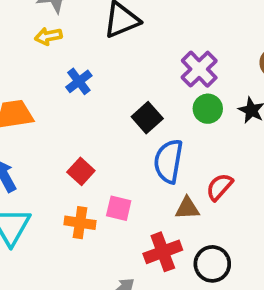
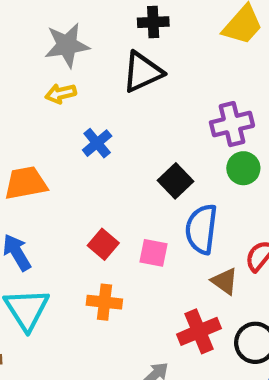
purple cross: (199, 69) -> (232, 124), turned 33
pink square: (119, 208) -> (153, 253), moved
brown triangle: (187, 208) -> (225, 281), turned 40

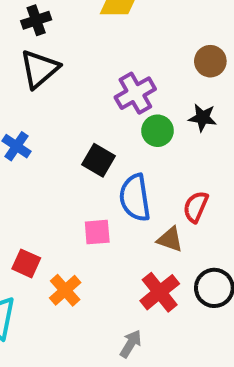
red square: (103, 244) -> (26, 263), moved
orange cross: (104, 302) -> (65, 290), turned -32

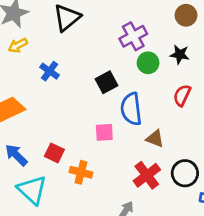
black square: (99, 160) -> (106, 82), turned 30
red semicircle: (196, 207) -> (182, 95), moved
orange cross: (65, 290) -> (81, 172), turned -35

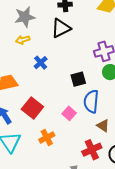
pink square: (104, 132) -> (69, 113), turned 32
red square: (54, 153) -> (32, 108), moved, size x1.5
orange cross: (81, 172) -> (47, 137), turned 35

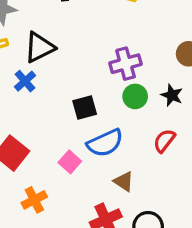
black triangle: (61, 28) -> (39, 47), moved
blue semicircle: (91, 101) -> (105, 143), turned -120

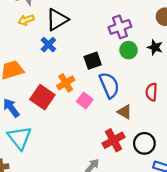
red semicircle: (164, 141) -> (151, 92), moved, turned -30
blue semicircle: (105, 143) -> (109, 85), turned -85
orange cross: (34, 200) -> (66, 83), moved

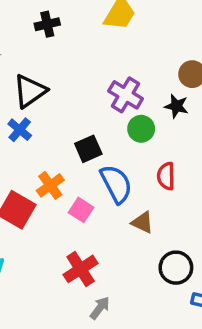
purple cross: (120, 27) -> (126, 95), turned -35
black star: (155, 47) -> (176, 106), moved
red semicircle: (151, 92) -> (166, 176), moved
red cross: (114, 140) -> (81, 269), moved

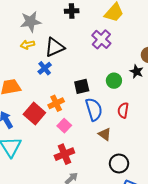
purple cross: (126, 95) -> (101, 39), moved
pink square: (81, 210) -> (64, 126), moved

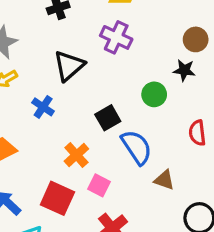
black triangle: (55, 47) -> (69, 66), moved
red semicircle: (123, 110) -> (197, 133), moved
red square: (34, 114) -> (57, 198), moved

